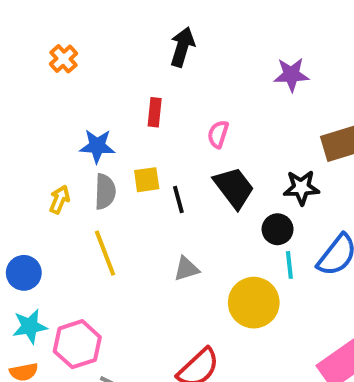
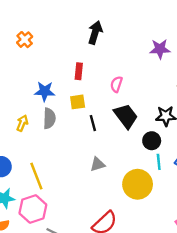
yellow square: (147, 180) -> (78, 102), moved
yellow line: (105, 253) -> (36, 176), moved

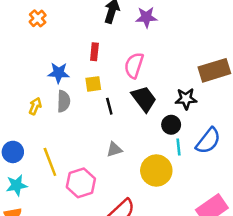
purple star: (160, 49) -> (146, 17), moved
pink semicircle: (116, 84) -> (134, 65), size x1.5
pink hexagon: (33, 209) -> (81, 183), moved

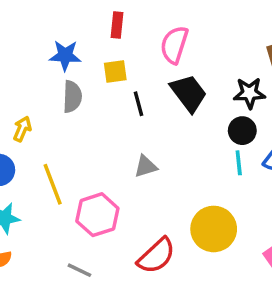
yellow arrow: (35, 106) -> (22, 129), moved
black circle: (171, 125) -> (242, 131), moved
yellow circle: (156, 171) -> (214, 229), moved

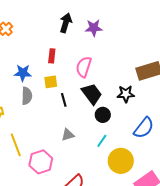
black circle: (242, 131) -> (103, 115), moved
cyan line: (239, 163) -> (102, 141), moved, turned 40
yellow circle: (214, 229) -> (121, 161), moved

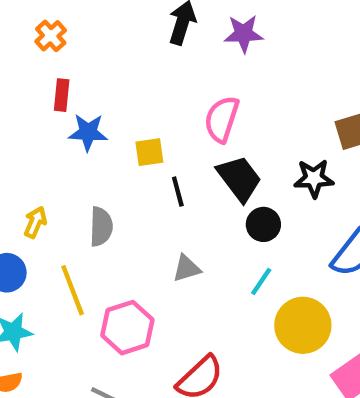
red rectangle: (52, 56) -> (62, 95), moved
gray semicircle: (27, 96) -> (101, 227), moved

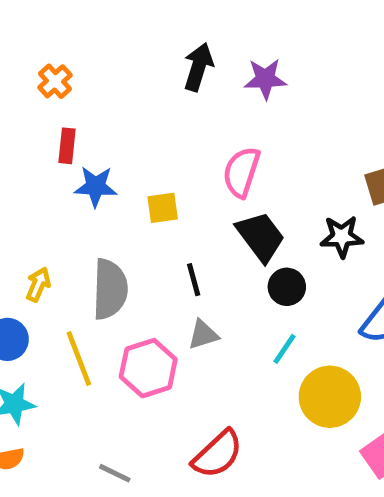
black line: (178, 192) -> (194, 280), moved
gray semicircle: (101, 227) -> (110, 289), size x1.4
pink hexagon: (127, 328) -> (148, 368), moved

